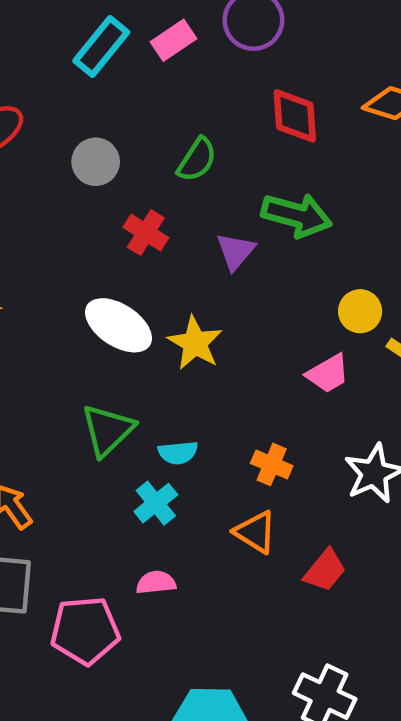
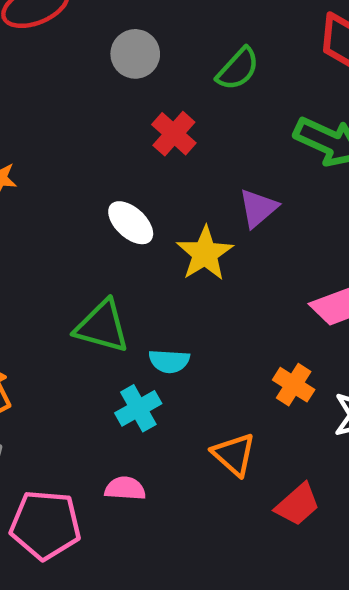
purple triangle: (236, 251) -> (258, 208), moved
white ellipse: (118, 325) -> (131, 223), size x0.7
green triangle: (108, 430) -> (102, 326), turned 50
orange cross: (272, 464) -> (294, 385), moved

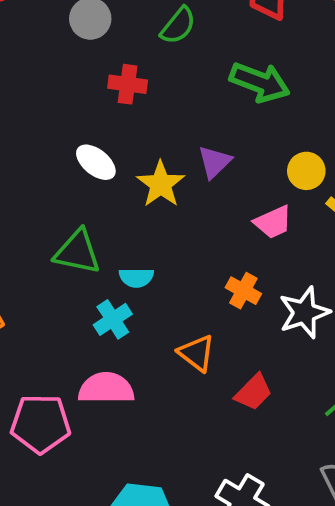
red cross: (174, 134) -> (128, 84), turned -30
purple triangle: (258, 208) -> (215, 162), moved
pink semicircle: (125, 488) -> (106, 388), size x1.6

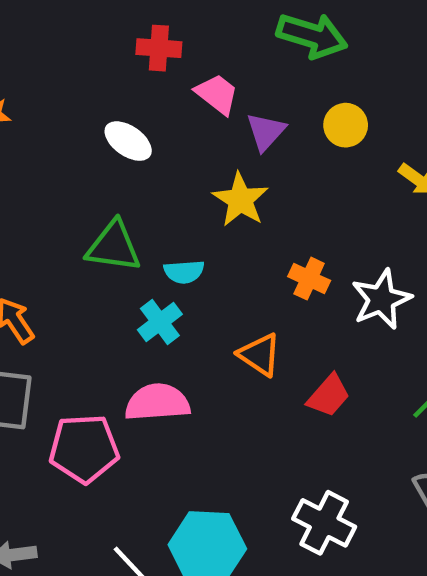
yellow circle: (306, 171) -> (346, 125), moved
yellow star: (161, 184) -> (240, 200), moved
pink trapezoid: (273, 222) -> (217, 94), moved, turned -114

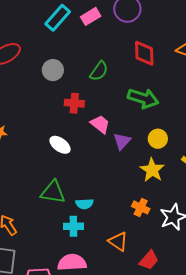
yellow star: (240, 200) -> (152, 170), moved
cyan cross: (160, 322) -> (73, 226), turned 36

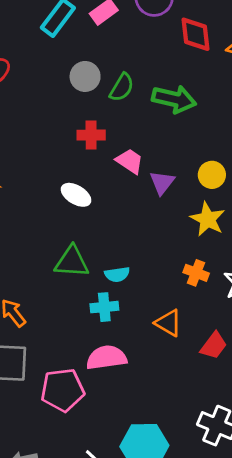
red diamond: (144, 53) -> (196, 34), moved
gray circle: (53, 70) -> (85, 76), moved
green arrow: (143, 98) -> (174, 99), moved

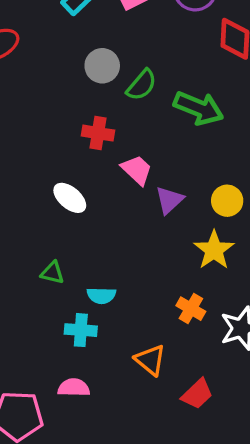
green triangle: (72, 262) -> (52, 273), size x0.6
pink semicircle: (106, 358) -> (74, 388), size x0.7

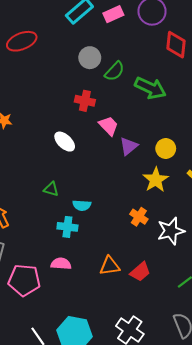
orange triangle: (150, 360) -> (110, 266), moved, turned -50

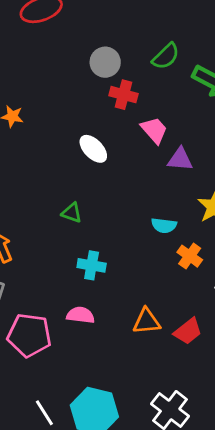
gray circle: (90, 58) -> (105, 62), moved
purple triangle: (129, 146) -> (180, 159), turned 42
cyan semicircle: (82, 205) -> (164, 225), moved

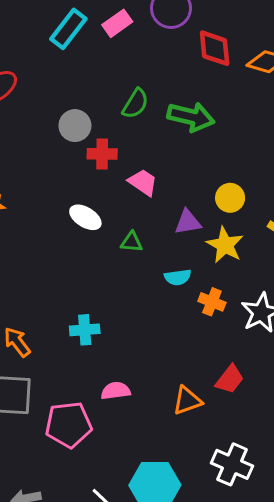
purple triangle: (180, 159) -> (188, 222), moved
green triangle: (72, 213) -> (132, 242), moved
cyan cross: (92, 265) -> (85, 330), moved
orange triangle: (147, 321) -> (187, 401), moved

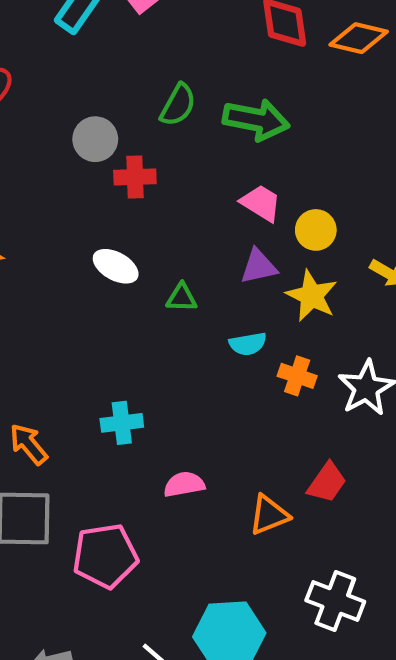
pink trapezoid: (143, 182) -> (261, 203), moved
pink semicircle: (116, 391) -> (184, 484), moved

